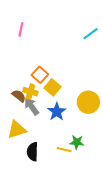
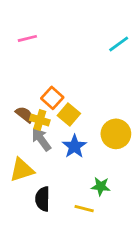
pink line: (21, 29) -> (27, 38), turned 64
brown semicircle: (19, 96) -> (25, 115), moved
yellow line: (64, 150) -> (84, 209), moved

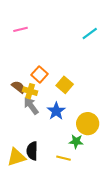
yellow square: (69, 115) -> (65, 85), moved
yellow circle: (116, 134) -> (88, 124), moved
yellow triangle: (22, 170) -> (16, 157), moved

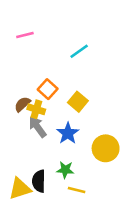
cyan line: (90, 34) -> (79, 51), moved
brown semicircle: (19, 87) -> (22, 104), turned -80
green star: (76, 141) -> (65, 170), moved

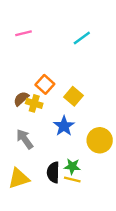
cyan line: (79, 51) -> (82, 38), moved
gray arrow: (38, 127) -> (25, 139), moved
green star: (65, 170) -> (72, 166), moved
black semicircle: (39, 181) -> (53, 172), moved

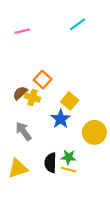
cyan line: (82, 38) -> (77, 24), moved
yellow square: (73, 96) -> (70, 101), moved

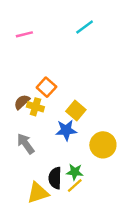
blue star: (61, 119) -> (66, 130), turned 30
yellow triangle: (18, 168) -> (38, 193), moved
yellow line: (68, 170) -> (75, 185), turned -56

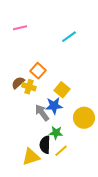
cyan line: (85, 27) -> (69, 37), moved
gray arrow: (26, 144) -> (42, 113), moved
green star: (75, 172) -> (56, 133), moved

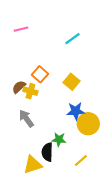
yellow square: (62, 90) -> (71, 82), moved
blue star: (54, 106) -> (76, 111), moved
gray arrow: (42, 113) -> (26, 118), moved
yellow line: (61, 151) -> (81, 160), moved

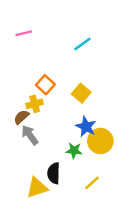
brown semicircle: (19, 87) -> (21, 117), moved
yellow cross: (30, 91) -> (35, 104), turned -32
blue star: (76, 111) -> (86, 127), turned 30
green star: (59, 139) -> (74, 151), moved

